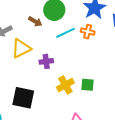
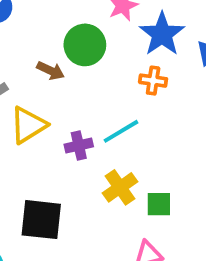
cyan line: (65, 33) -> (121, 131), moved
green square: (87, 85) -> (159, 204), moved

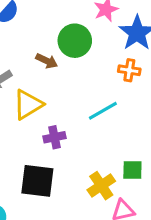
purple cross: (79, 146) -> (55, 137), moved
yellow cross: (120, 187) -> (101, 186), moved

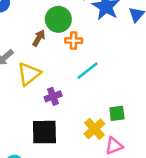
brown arrow: (47, 61) -> (39, 38), turned -77
orange cross: (129, 70) -> (74, 41), moved

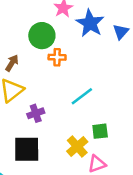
brown arrow: (39, 38) -> (12, 63), moved
cyan line: (88, 71) -> (82, 96), moved

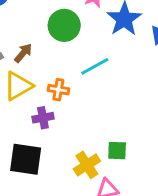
orange cross: (57, 57) -> (58, 90), moved
cyan line: (82, 96) -> (95, 66), moved

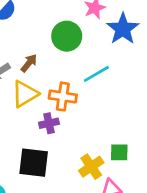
orange cross: (58, 90) -> (63, 97), size x1.4

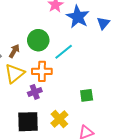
green circle: (67, 36) -> (38, 40), moved
green square: (119, 152) -> (87, 95), moved
yellow cross: (91, 167) -> (59, 119), moved

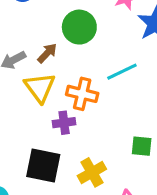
green circle: (38, 40) -> (79, 27), moved
yellow triangle: (15, 73) -> (40, 87), turned -40

